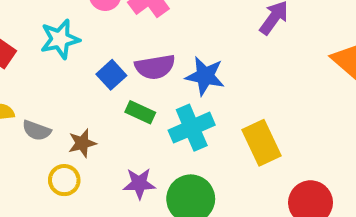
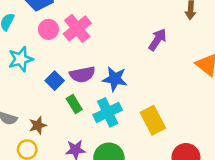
green rectangle: (140, 112) -> (74, 104), turned 36

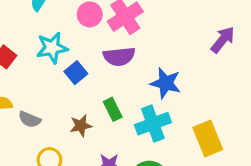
purple semicircle: (82, 74) -> (119, 56), moved
blue square: (55, 81) -> (76, 73), moved
brown star: (38, 125) -> (81, 126), moved

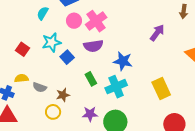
brown star: (81, 126) -> (63, 95), moved
yellow rectangle: (208, 138) -> (161, 88), moved

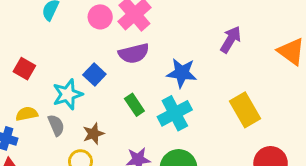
purple arrow: (157, 33) -> (231, 39), moved
cyan star: (52, 42) -> (68, 94), moved
gray semicircle: (40, 87) -> (56, 125), turned -128

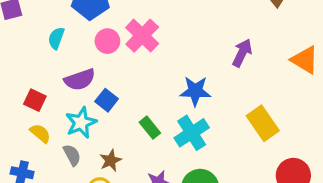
purple semicircle: (134, 53) -> (80, 80), moved
yellow semicircle: (27, 114) -> (40, 133), moved, turned 55

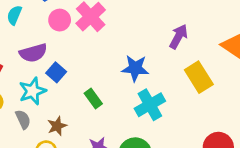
yellow rectangle: (263, 123) -> (199, 77), moved
cyan cross: (192, 133) -> (150, 105), moved

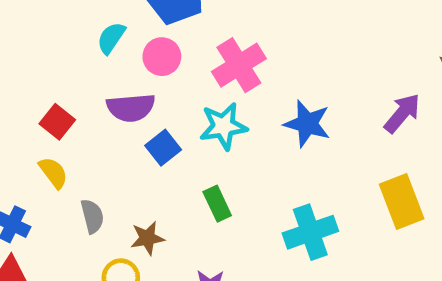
pink circle: (60, 20) -> (162, 57), moved
purple arrow: (178, 37) -> (402, 113), moved
blue star: (135, 68) -> (307, 124), moved
cyan star: (32, 91) -> (223, 126), moved

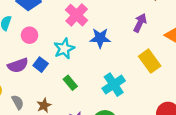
pink circle: (162, 57) -> (29, 35), moved
pink cross: (239, 65) -> (77, 15), moved
purple semicircle: (131, 108) -> (18, 65), moved

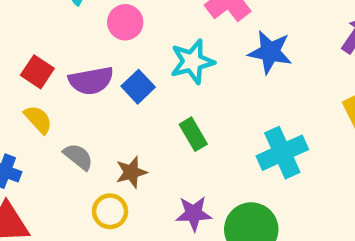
gray semicircle: (18, 102) -> (78, 157), turned -32

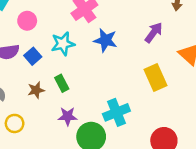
cyan cross: (282, 153) -> (116, 112), moved
brown star: (131, 172) -> (36, 90), moved
purple star: (194, 213) -> (68, 116), moved

